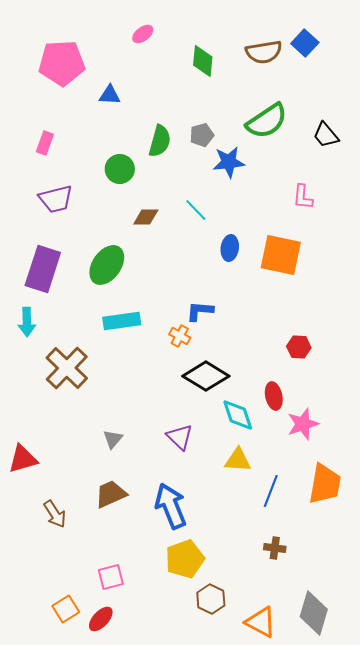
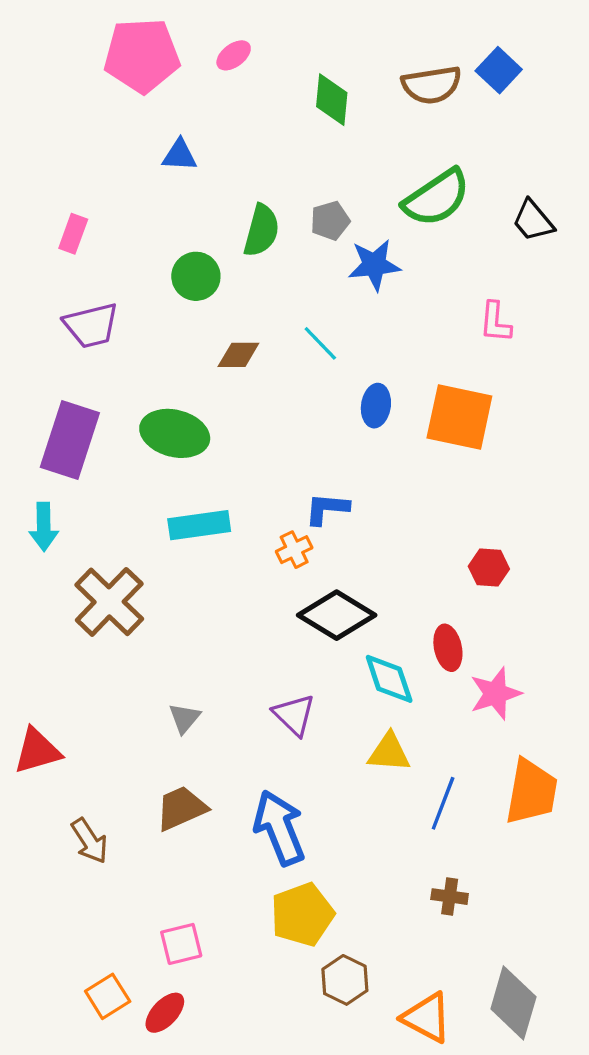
pink pentagon: (62, 63) -> (142, 55), moved
green ellipse: (107, 265) -> (175, 433), turned 69
orange cross: (180, 336) -> (294, 550), turned 35

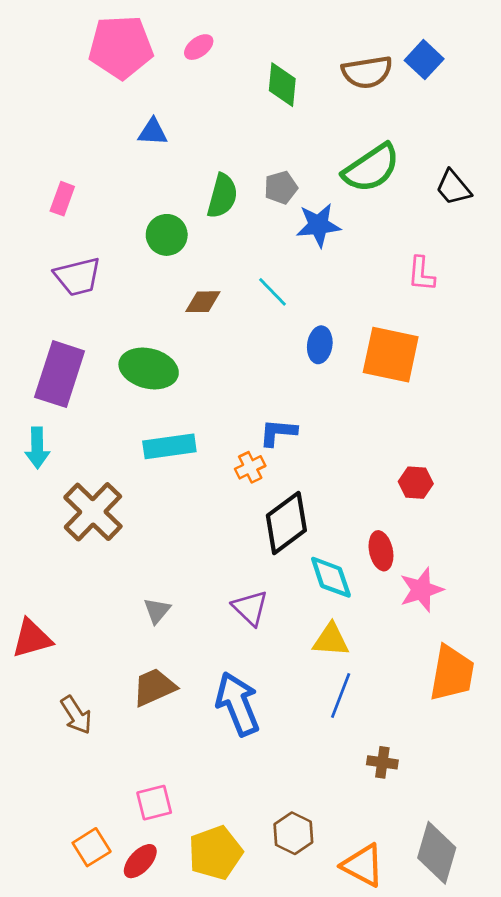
black diamond: (337, 615) -> (286, 523), turned -68
blue line: (443, 803) -> (341, 696), moved
yellow pentagon: (302, 915) -> (215, 853), moved

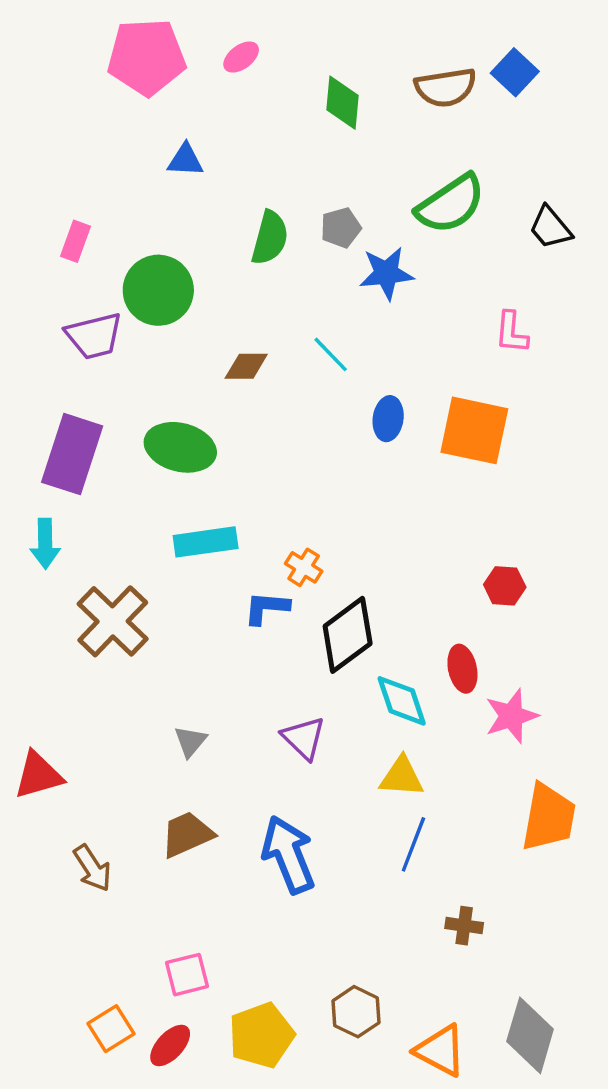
green circle: (167, 235) -> (158, 290), moved, size x1.4
blue L-shape: (278, 432) -> (266, 608), moved
orange cross: (250, 467) -> (304, 567), turned -32

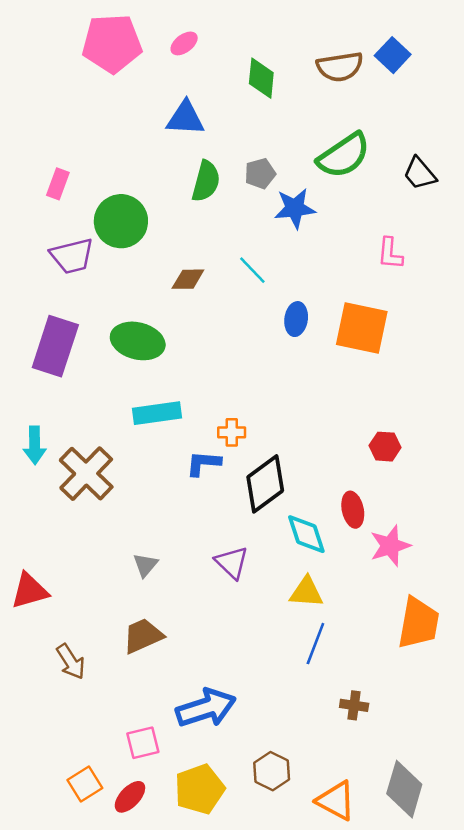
blue triangle: (185, 160) -> (185, 118), moved, size x1.4
cyan arrow: (45, 544) -> (35, 445), moved
orange cross: (304, 567) -> (232, 432), turned -32
blue arrow: (288, 855) -> (206, 708), moved, turned 94

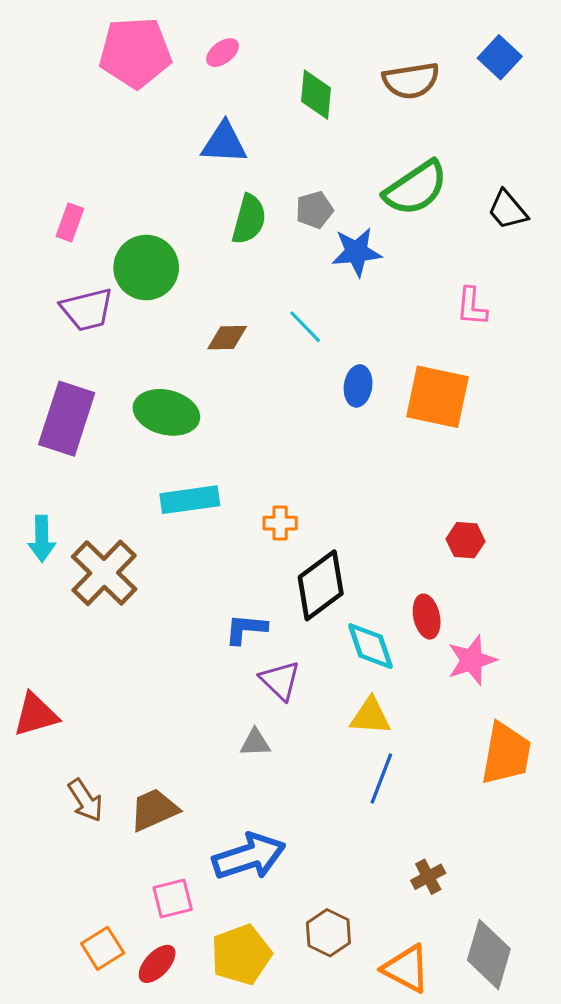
blue square: (393, 55) -> (500, 57), moved
blue L-shape: (203, 463) -> (246, 629), moved
gray triangle: (145, 565) -> (255, 743), moved, turned 48
brown trapezoid: (143, 636) -> (154, 810), moved
brown cross: (354, 705) -> (428, 877), moved, turned -36

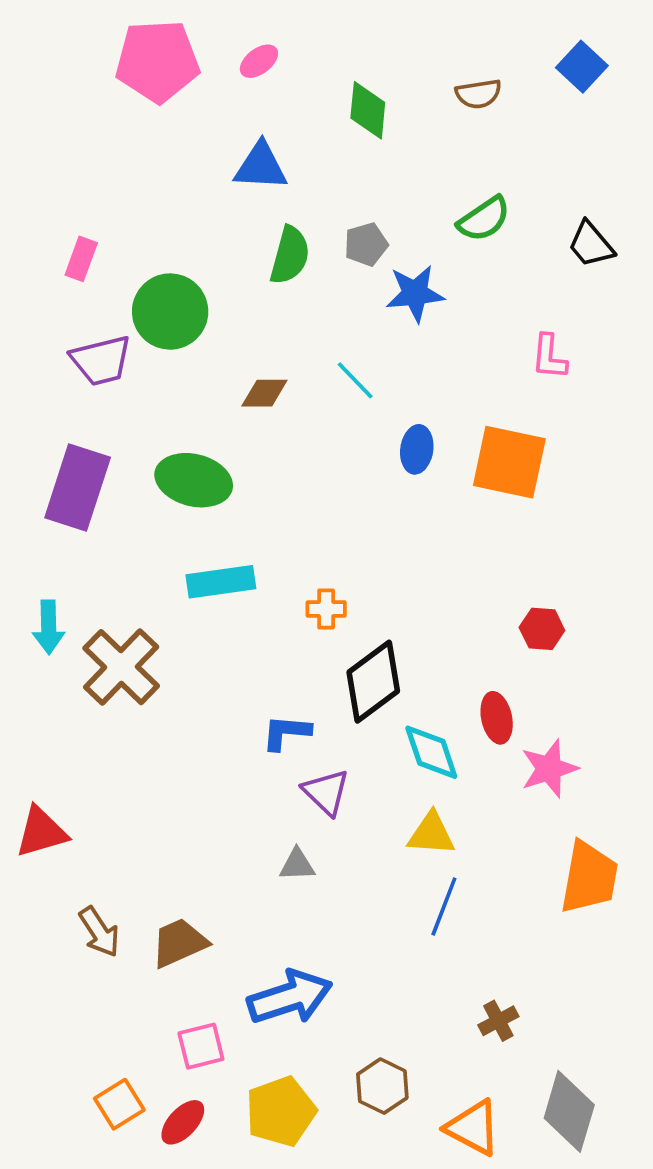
brown semicircle: (411, 81) -> (478, 94), size x0.7
green semicircle: (416, 188) -> (484, 219), size x0.7

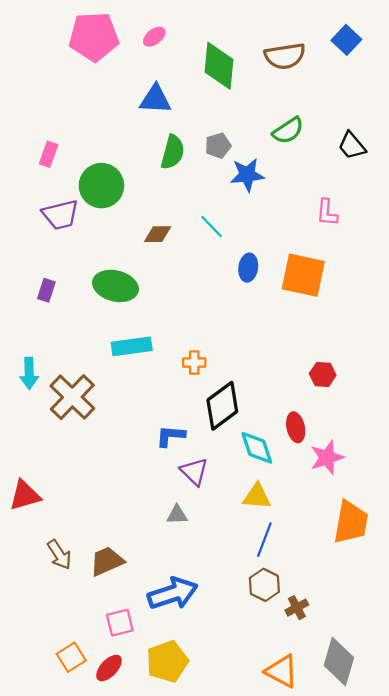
brown semicircle: (478, 94) -> (285, 56), size x1.5
green diamond: (368, 110) -> (219, 66), size x1.4
purple rectangle: (78, 487) -> (46, 290), size x0.5
brown hexagon: (382, 1086) -> (264, 585), moved

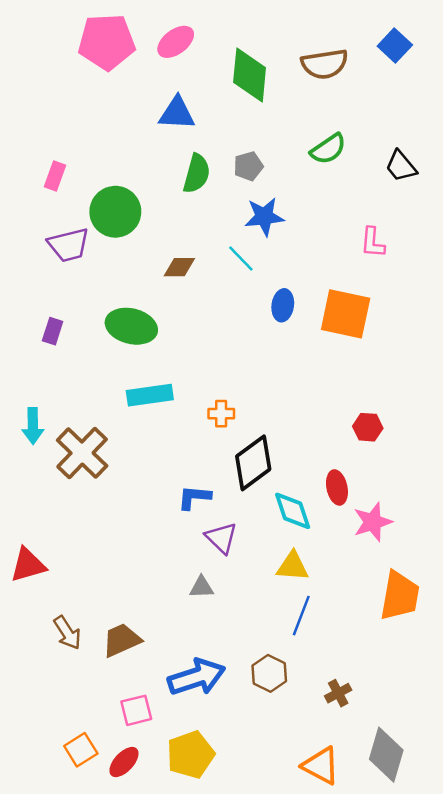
pink ellipse: (154, 37) -> (176, 42), size x1.4
blue star: (247, 175) -> (264, 217), moved
brown hexagon: (264, 585) -> (269, 673), moved

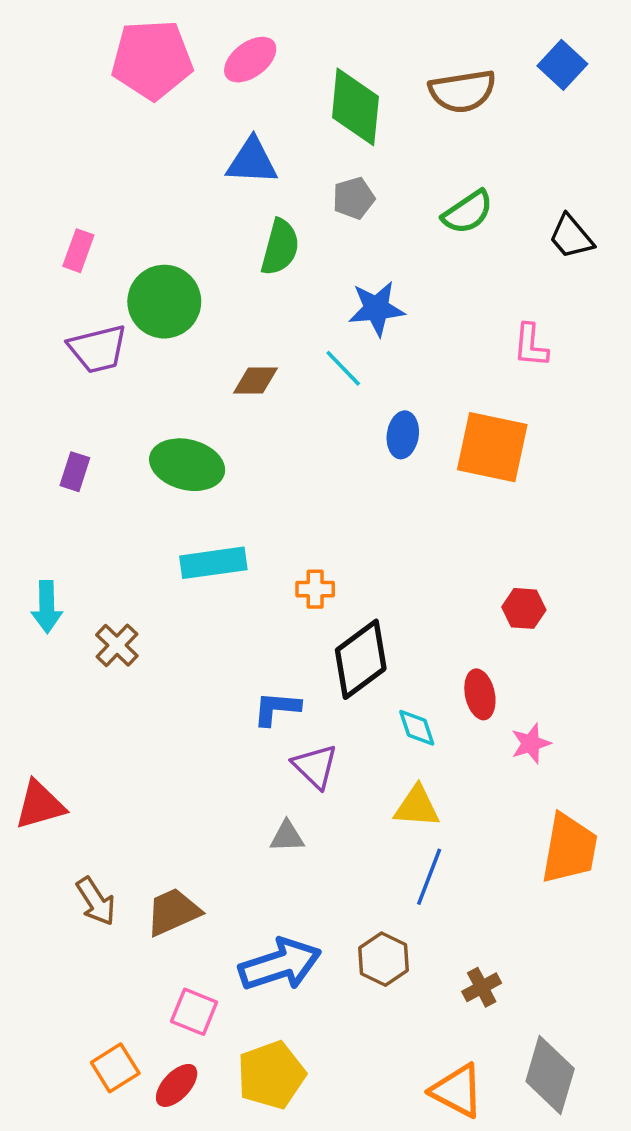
gray pentagon: (248, 166) -> (354, 198), moved
brown cross: (82, 453) -> (117, 645), size x0.6
cyan diamond: (293, 511) -> (417, 728), size x0.7
pink star: (373, 522) -> (531, 743), size x0.7
pink square: (136, 710) -> (194, 1012), turned 36

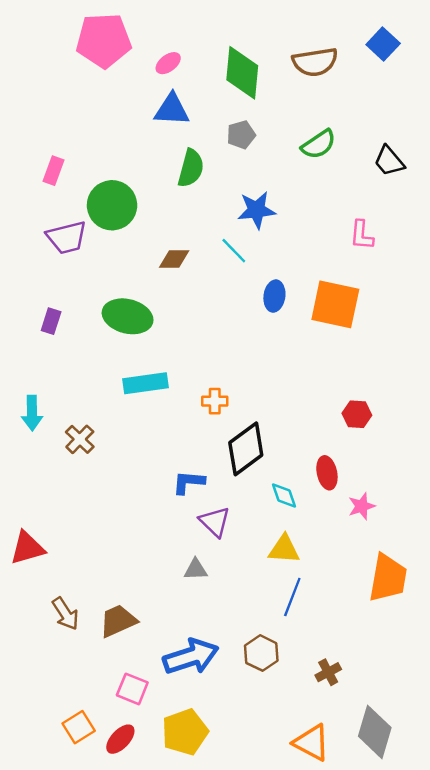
pink ellipse: (250, 60) -> (168, 63), moved, size x0.7

